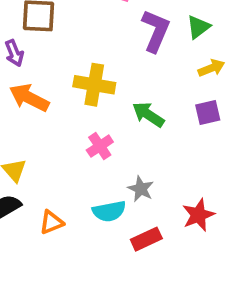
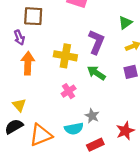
purple L-shape: (156, 31) -> (96, 42), moved
orange arrow: (29, 98) -> (28, 63), turned 65
orange triangle: (51, 222) -> (41, 135), size x1.6

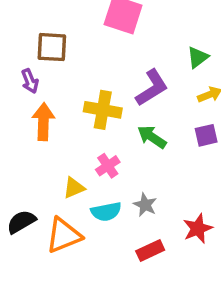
purple L-shape: (96, 42) -> (152, 88), turned 35
yellow triangle: (19, 105) -> (74, 188), moved, turned 48
cyan semicircle: (74, 129) -> (106, 212), moved

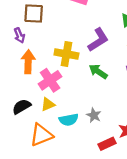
pink cross: (108, 166) -> (50, 80), moved, size x1.5
black semicircle: (21, 222) -> (22, 107), moved
red rectangle: (150, 251) -> (107, 144), moved

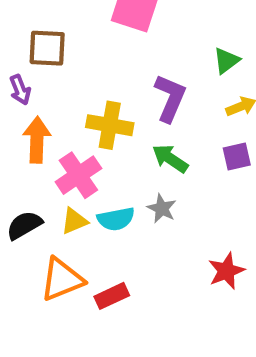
purple L-shape: (98, 40) -> (170, 98), turned -35
gray star: (94, 115) -> (162, 208), moved
cyan semicircle: (69, 120) -> (116, 219), moved
red rectangle: (107, 144) -> (112, 296), moved

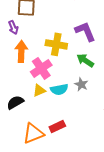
purple L-shape: (170, 98) -> (85, 31), turned -45
black semicircle: (24, 225) -> (15, 102), moved
orange triangle: (62, 279) -> (33, 133), moved

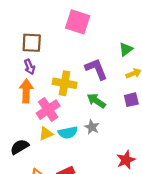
purple arrow: (13, 27) -> (29, 67), moved

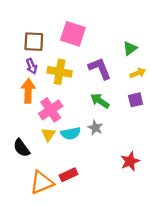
pink square: (78, 22) -> (73, 34), moved
yellow cross: (65, 83) -> (60, 72), moved
yellow triangle: (46, 134) -> (48, 134), turned -32
black semicircle: (20, 147) -> (22, 148), turned -96

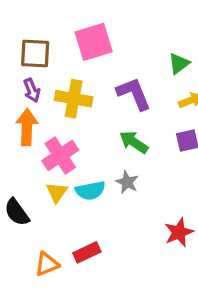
pink square: (73, 34) -> (94, 42), turned -35
orange triangle: (42, 183) -> (47, 264), size x0.7

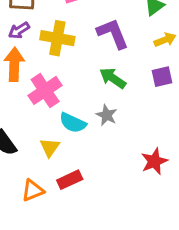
purple arrow: (32, 90) -> (19, 30), turned 80
cyan semicircle: (90, 191) -> (73, 123), turned 36
yellow triangle: (57, 192) -> (50, 147), moved

